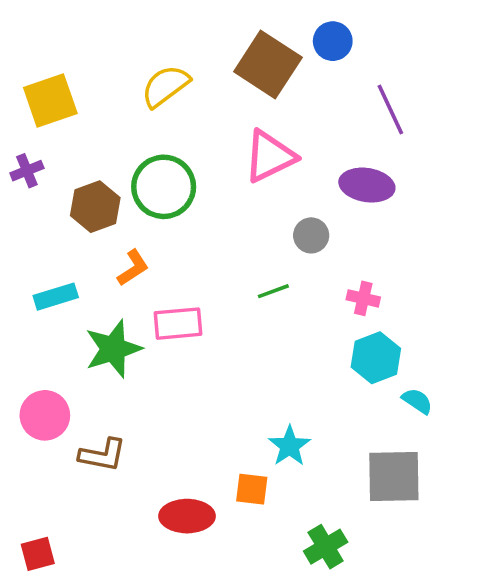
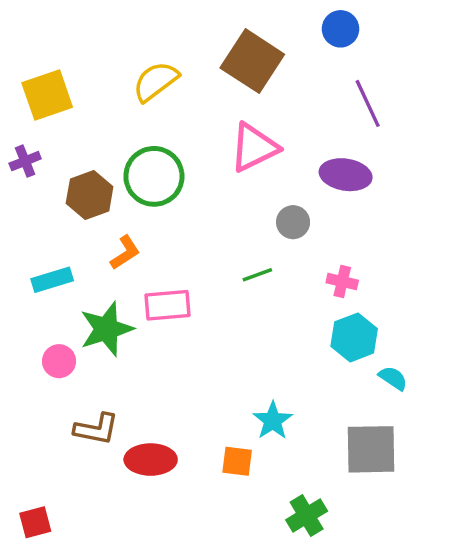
blue circle: (333, 41) -> (341, 29), moved
pink circle: (45, 415) -> (59, 361), moved, size x0.7
red ellipse: (187, 516) -> (151, 460), moved

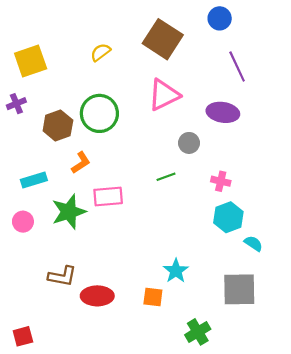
yellow semicircle: (156, 81) -> (101, 52), size x0.7
pink circle: (59, 361) -> (23, 222), moved

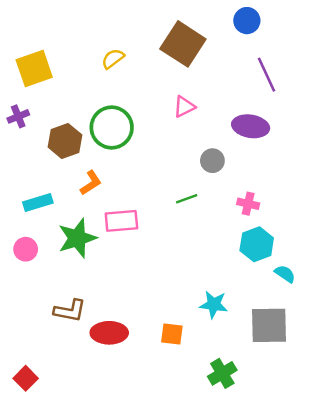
pink triangle: (164, 95) -> (184, 107), size x0.6
cyan star: (176, 271) -> (214, 305), moved, turned -30
red square: (23, 336) -> (26, 378), turned -30

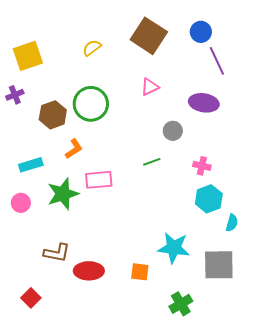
blue circle: (247, 21) -> (201, 32), moved
cyan semicircle: (285, 274) -> (232, 223), turned 72
cyan star: (214, 305) -> (174, 248), size x1.4
red square: (26, 378) -> (31, 298), moved

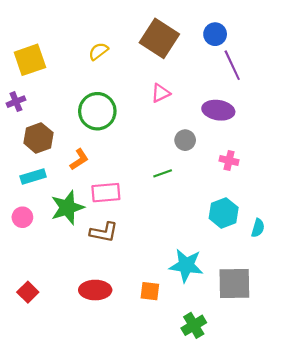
brown hexagon: (53, 115) -> (38, 138), moved
pink cross: (202, 166) -> (229, 160), moved
cyan semicircle: (232, 223) -> (258, 228), moved
brown L-shape: (57, 253) -> (104, 232), moved
red square: (31, 298) -> (28, 292), moved

